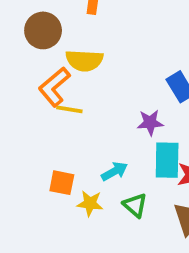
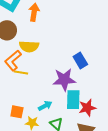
purple star: (150, 123) -> (64, 80), size x1.6

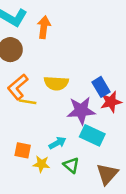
yellow semicircle: (29, 46) -> (56, 83), moved
cyan rectangle: (73, 100) -> (92, 135), turned -66
red star: (87, 108) -> (111, 102), moved

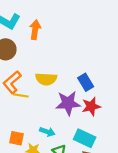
red star: (111, 102) -> (91, 106), moved
cyan rectangle: (92, 135) -> (85, 138), moved
cyan arrow: (57, 143) -> (47, 132), turned 48

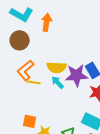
purple star: (68, 103) -> (77, 75), moved
cyan arrow: (47, 132) -> (58, 82), moved, turned -152

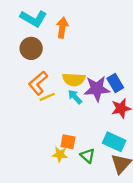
yellow line: (34, 82) -> (47, 97), turned -32
orange square: (30, 121) -> (68, 142), moved

